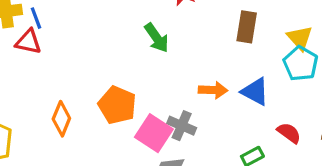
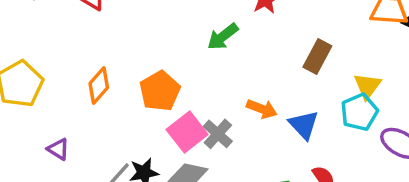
green arrow: (157, 38) -> (223, 37), turned 68

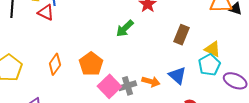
yellow triangle: (367, 86) -> (212, 49), turned -36
orange arrow: (262, 109) -> (151, 82), moved
gray cross: (218, 134) -> (127, 86), turned 36

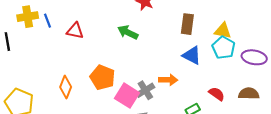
red triangle: (46, 12) -> (75, 31), moved
green arrow: (125, 28) -> (128, 32), turned 84
blue triangle: (177, 76) -> (192, 55), moved

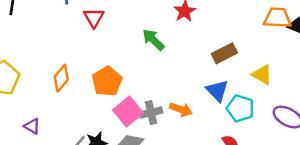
brown rectangle: (187, 24) -> (224, 53), turned 36
red triangle: (75, 31) -> (94, 18), turned 30
cyan pentagon: (224, 48) -> (240, 108), moved, turned -30

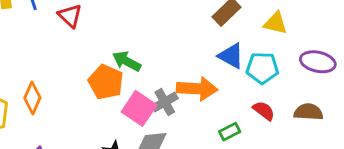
green arrow: (153, 40) -> (127, 61), moved
orange diamond: (61, 78) -> (32, 98), moved
orange arrow: (181, 109) -> (197, 89), size x1.5

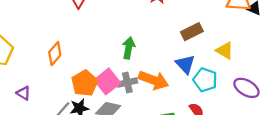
green arrow: (127, 61) -> (129, 48), moved, turned 55
orange pentagon: (106, 82) -> (85, 83), moved
orange diamond: (32, 98) -> (55, 54), moved

